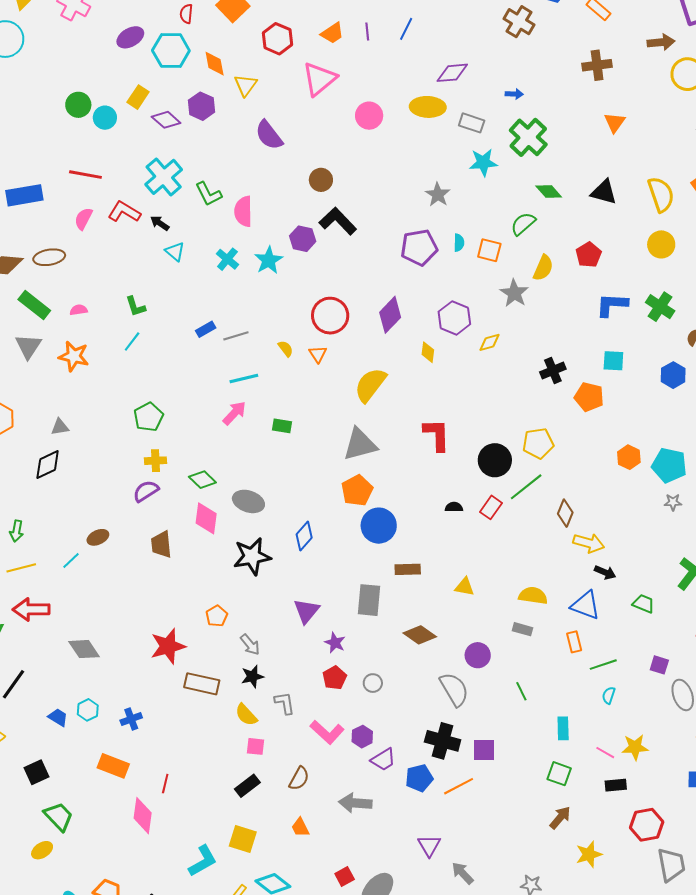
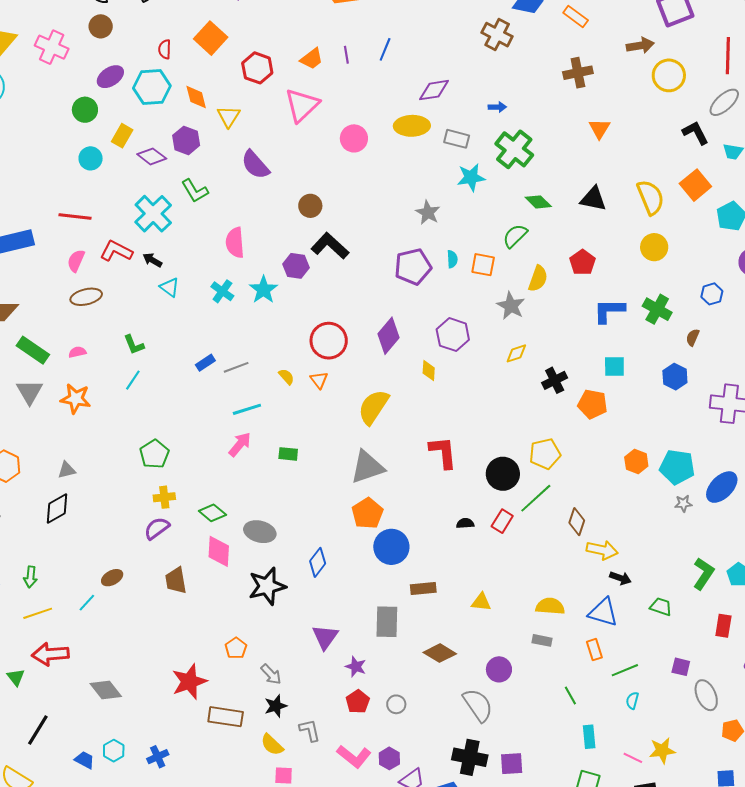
green circle: (78, 105) -> (85, 110), moved
green L-shape: (208, 194) -> (195, 191), moved
brown ellipse: (49, 257) -> (86, 297), moved
yellow diamond: (489, 342) -> (516, 353), moved
green line: (521, 691) -> (570, 696), moved

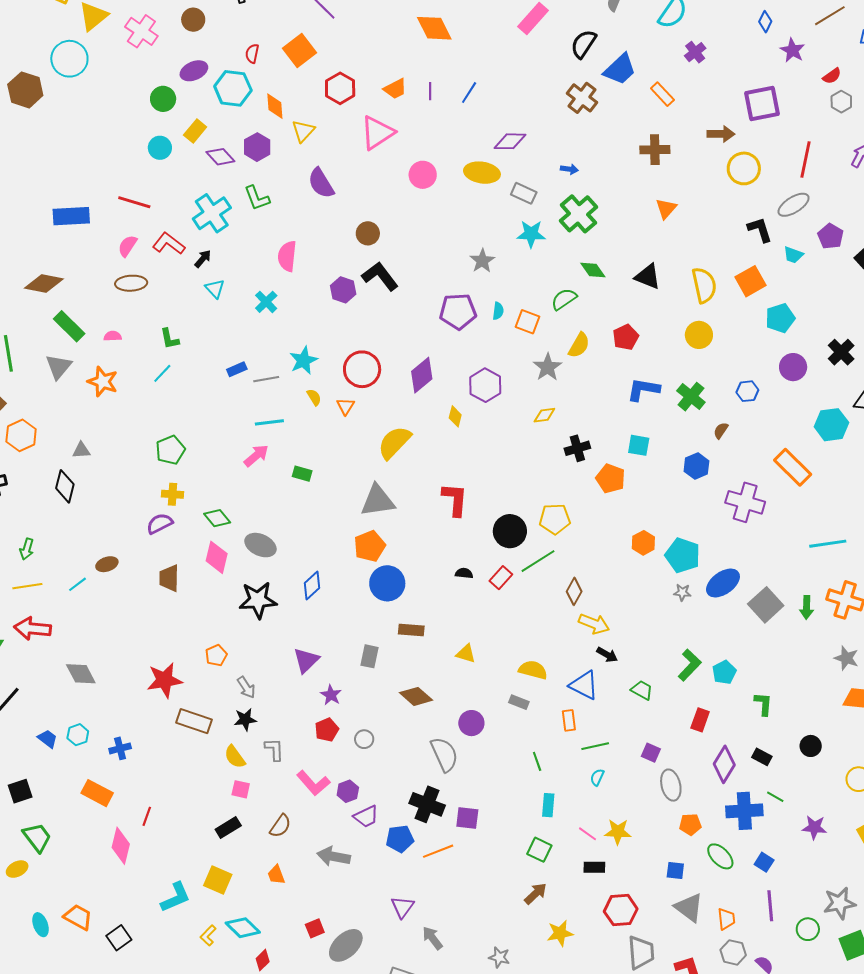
black arrow: (152, 260) -> (203, 259), turned 90
cyan star: (263, 290) -> (303, 360), moved
black diamond: (57, 508) -> (65, 486), turned -56
gray rectangle: (387, 622) -> (370, 656), size x0.7

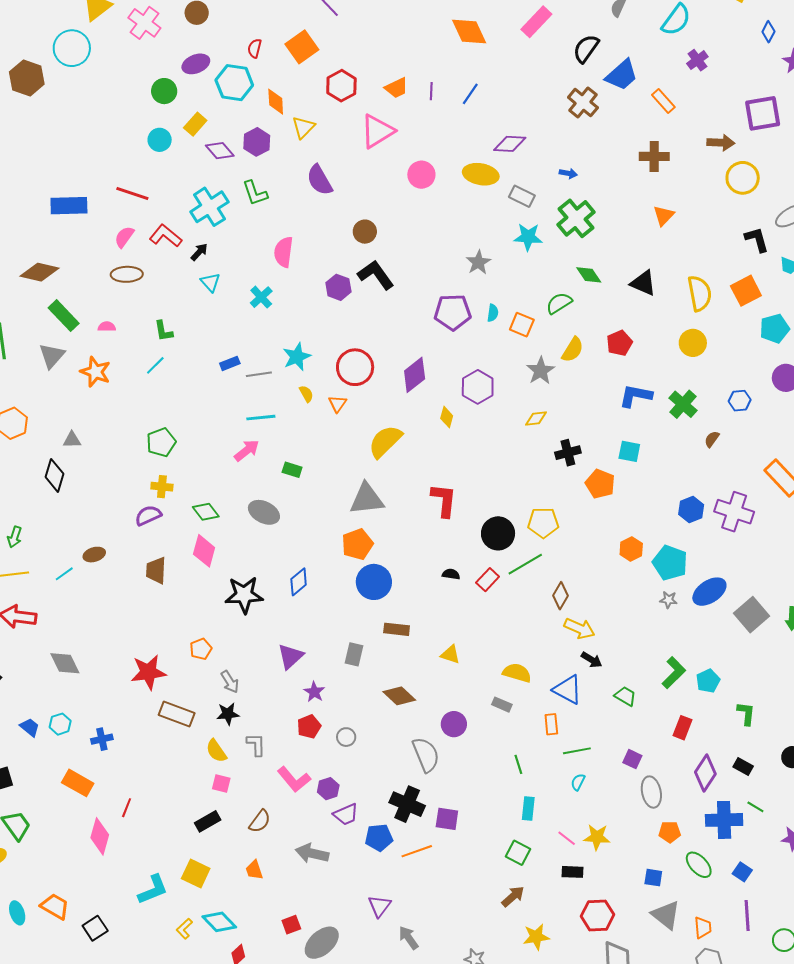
orange diamond: (434, 28) -> (469, 31), moved
blue hexagon: (696, 466) -> (691, 509), moved
gray ellipse: (260, 545) -> (264, 512), moved

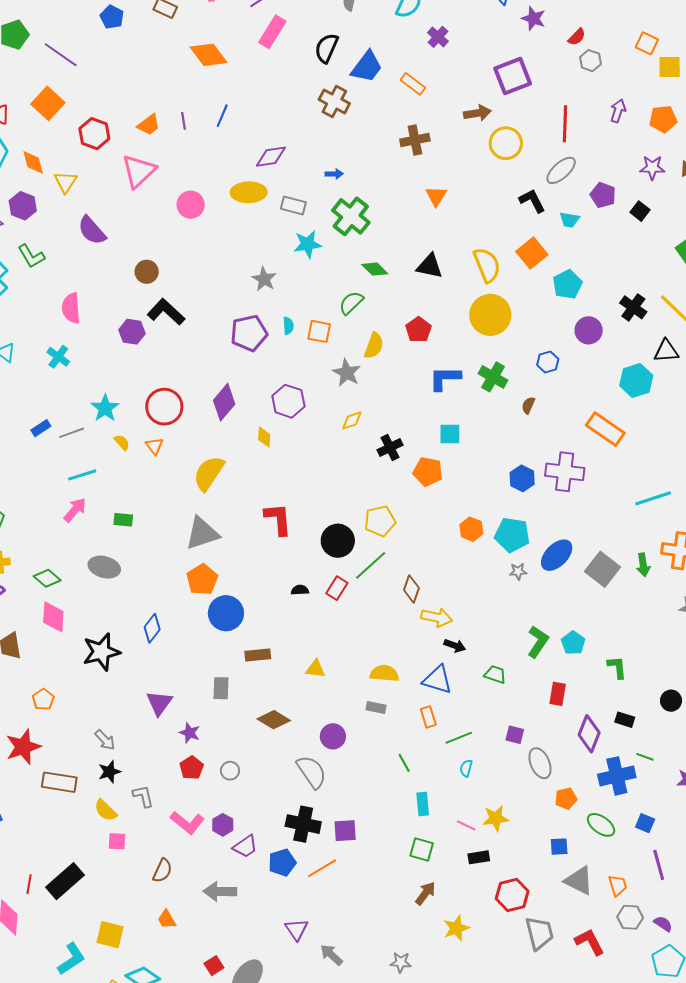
yellow circle: (693, 343) -> (490, 315), size x1.5
orange pentagon: (201, 649) -> (43, 699), moved
black rectangle: (208, 821) -> (65, 881), moved, size x1.5

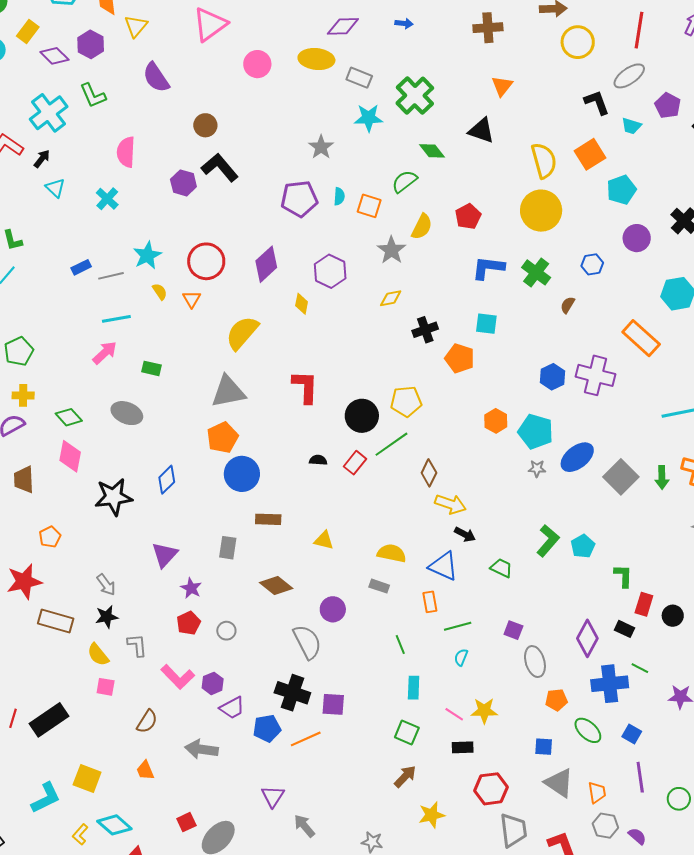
blue arrow: (334, 174) -> (404, 23), moved
black triangle: (430, 266) -> (481, 131), moved
red rectangle: (558, 694) -> (644, 604), moved

